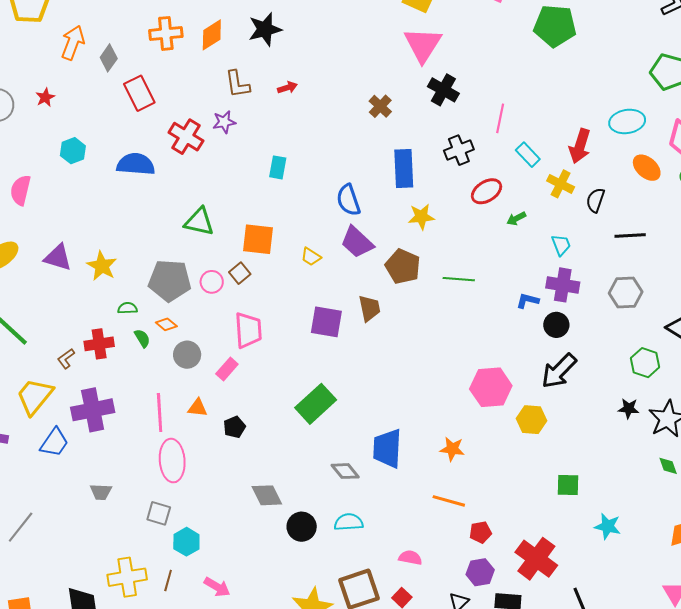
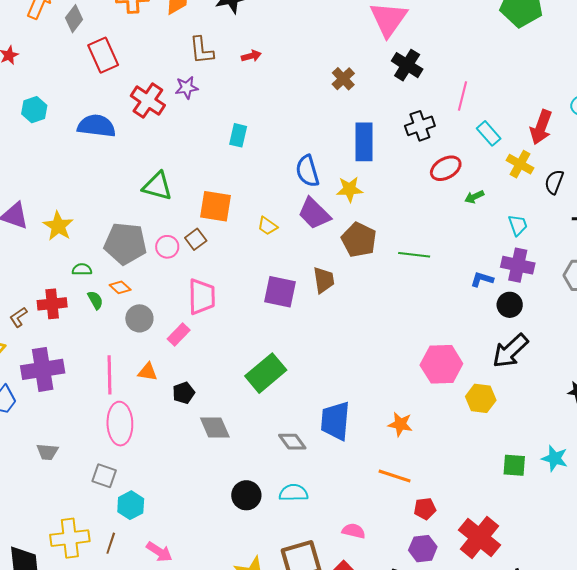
yellow star: (421, 217) -> (350, 189), moved
gray diamond: (267, 495) -> (215, 428), moved
cyan star: (608, 526) -> (555, 458), moved

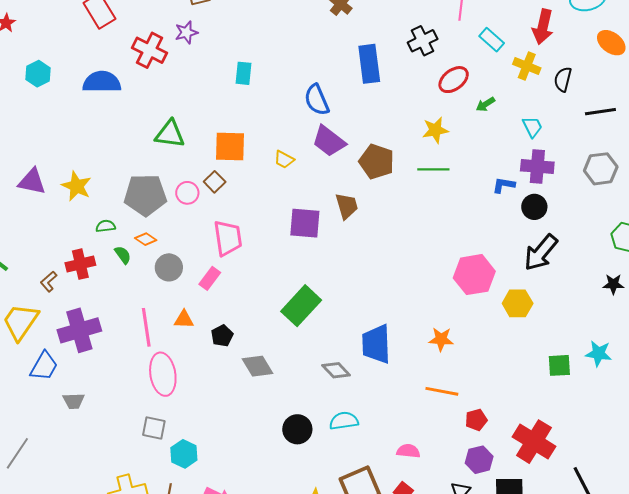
yellow star: (350, 189) -> (435, 130), moved
gray trapezoid: (47, 452) -> (74, 401), moved

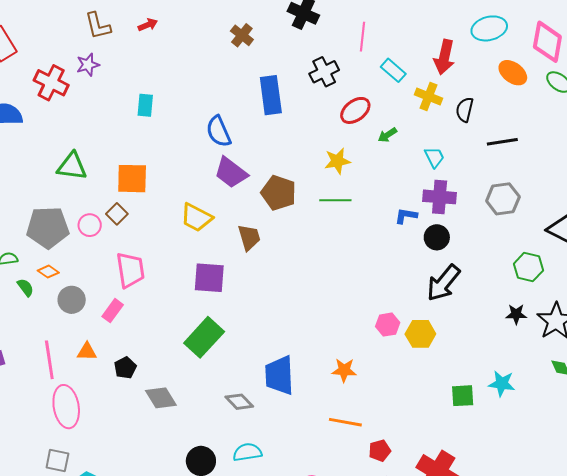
yellow trapezoid: (284, 160) -> (196, 218), moved, size x1.6
purple square: (305, 223) -> (209, 278), moved
pink hexagon: (474, 275) -> (388, 325), moved, size x0.6

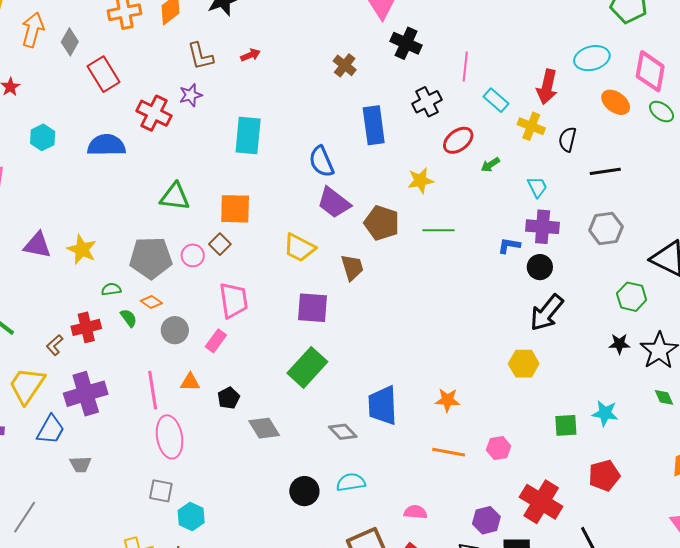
cyan rectangle: (145, 105) -> (248, 136), size x1.6
yellow star: (337, 161) -> (420, 181), moved
pink hexagon: (388, 325) -> (499, 448), moved
red pentagon: (380, 451) -> (604, 475), moved, size x1.4

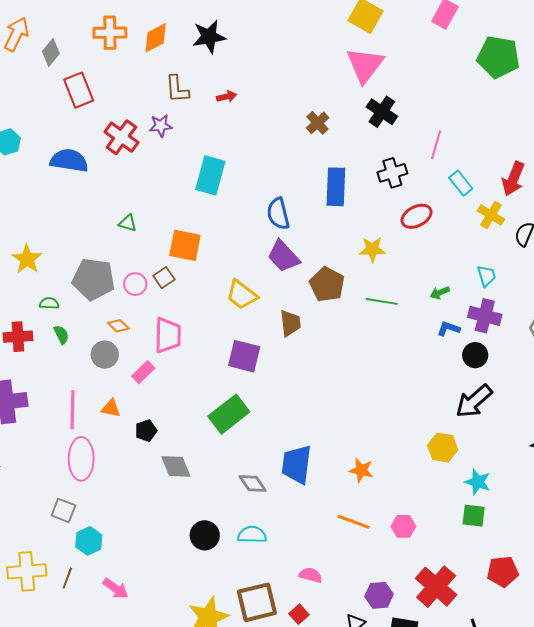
green arrow: (490, 165) -> (440, 293), moved
green triangle: (175, 197) -> (128, 223), size x0.6
orange diamond: (151, 302) -> (118, 326), moved
cyan star: (605, 413) -> (478, 482), moved

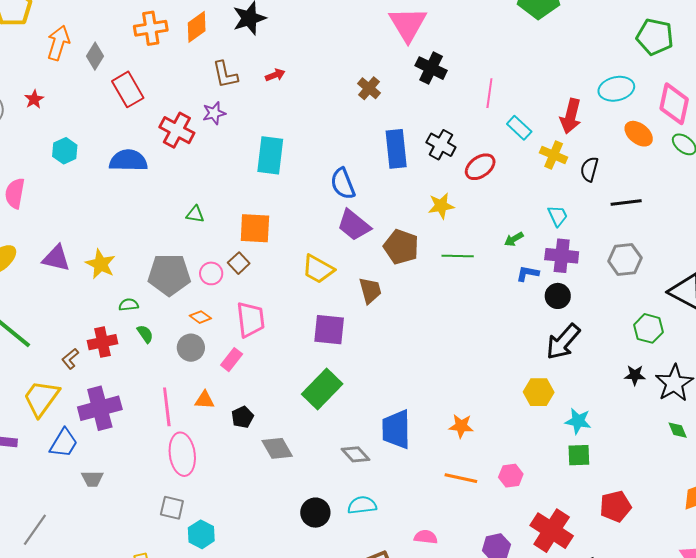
black cross: (392, 173) -> (441, 145), moved, turned -36

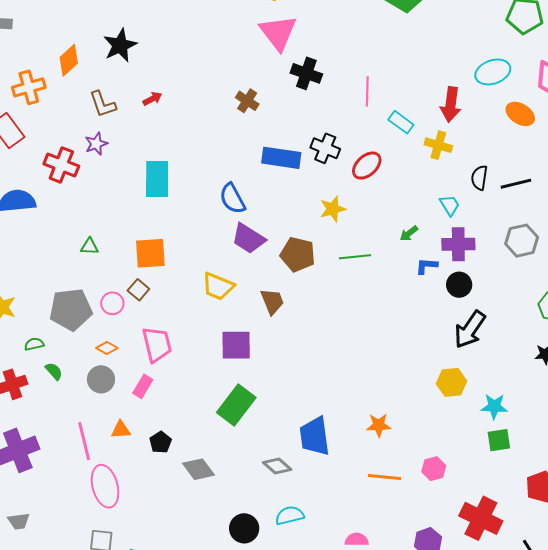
orange cross: (151, 28) -> (29, 87), moved
blue rectangle: (396, 149) -> (281, 158), turned -69
black semicircle: (589, 169) -> (479, 178), moved

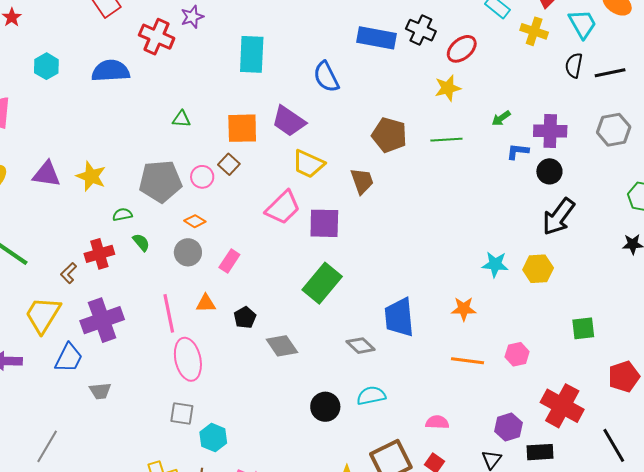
cyan trapezoid: (450, 205) -> (582, 24), moved, size x1.4
yellow star: (333, 209) -> (448, 88), moved
purple trapezoid: (248, 239) -> (289, 121), moved
pink trapezoid: (157, 344) -> (283, 208), moved, turned 57
cyan star: (494, 407) -> (495, 264), moved

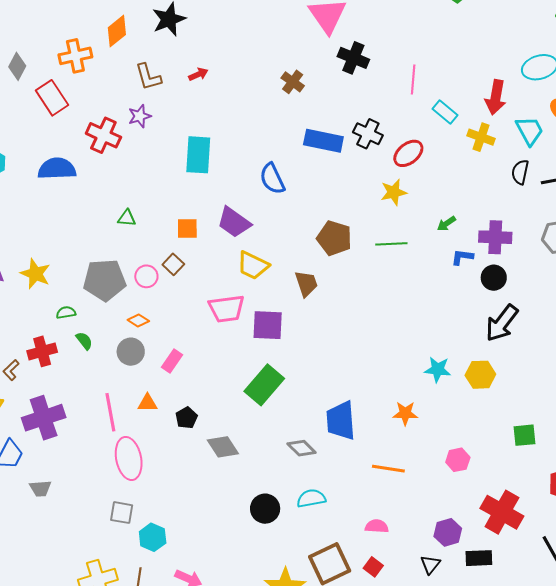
orange square: (242, 128) -> (187, 228), size x0.7
pink trapezoid: (283, 208) -> (227, 309), turned 36
orange line: (467, 361) -> (388, 469), moved

